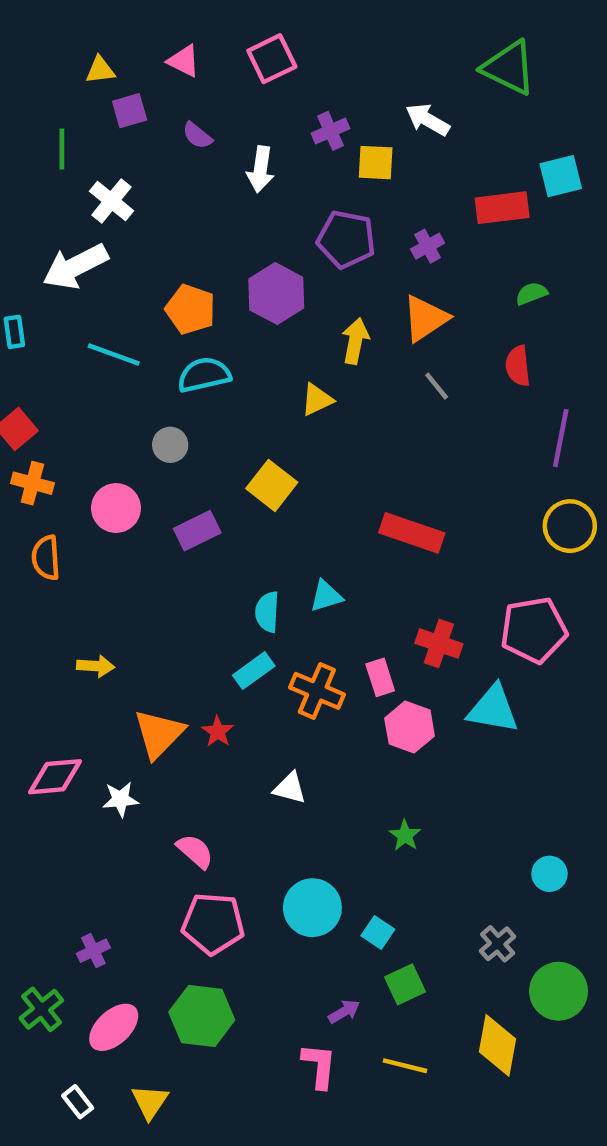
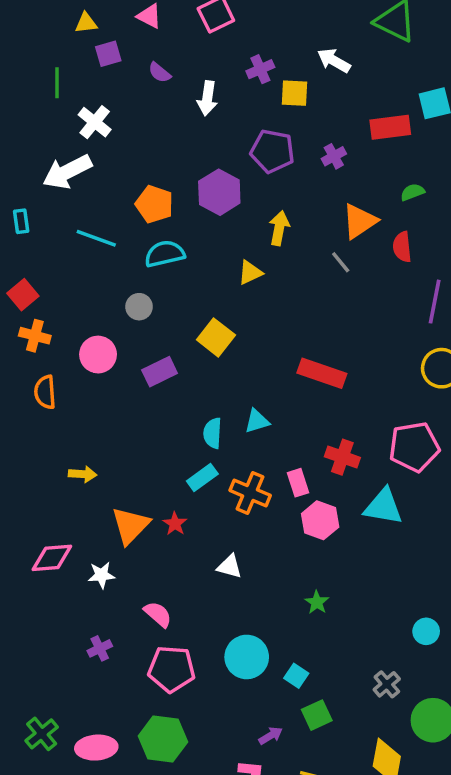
orange triangle: (425, 318) -> (359, 221), moved
purple cross: (93, 951) -> (100, 648), moved
pink ellipse: (114, 1027) -> (96, 748), turned 39

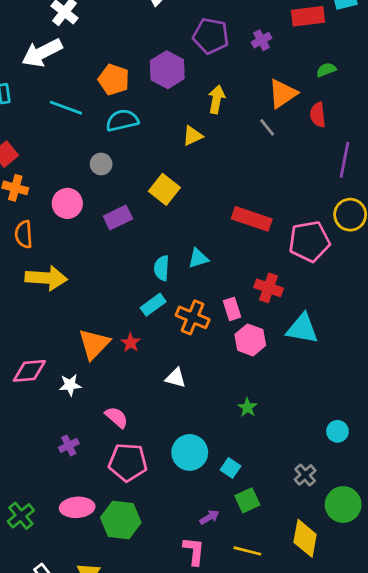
pink pentagon: (414, 447) -> (309, 241), moved
yellow arrow: (83, 474) -> (46, 278), moved, size x1.8
pink ellipse: (96, 748) -> (77, 507), moved

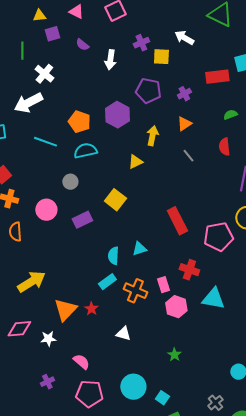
orange triangle: (283, 94) -> (184, 124), moved, size x0.7
red rectangle: (252, 219) -> (177, 221), turned 44
yellow arrow: (46, 278) -> (31, 282), moved, turned -36

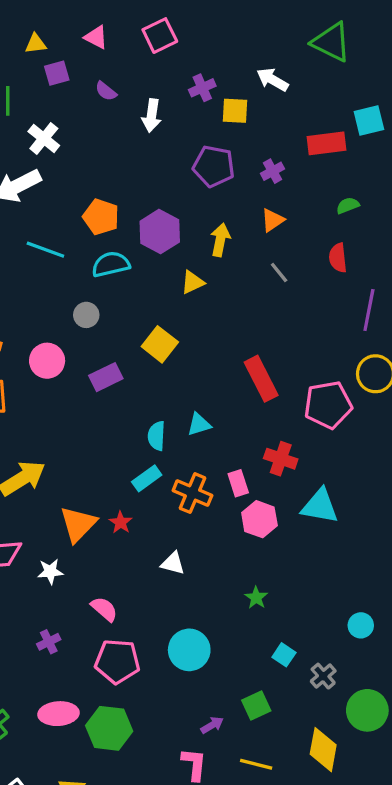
purple hexagon: (117, 115) -> (160, 232), moved
cyan square: (162, 398) -> (284, 655), moved

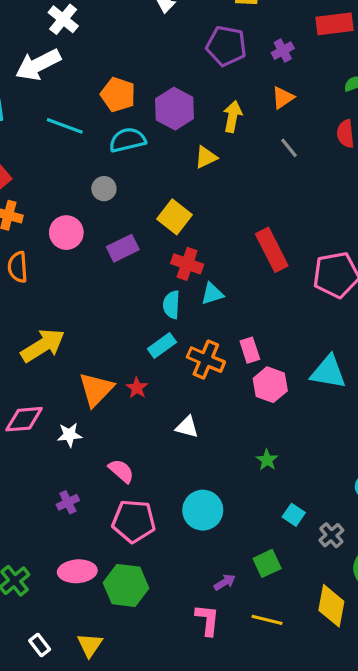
red cross: (281, 459) -> (187, 264), moved

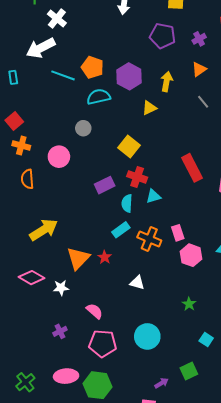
cyan line: (65, 126) -> (63, 75), moved
purple rectangle: (123, 248) -> (105, 185), moved
pink diamond: (24, 419) -> (31, 278), turned 35

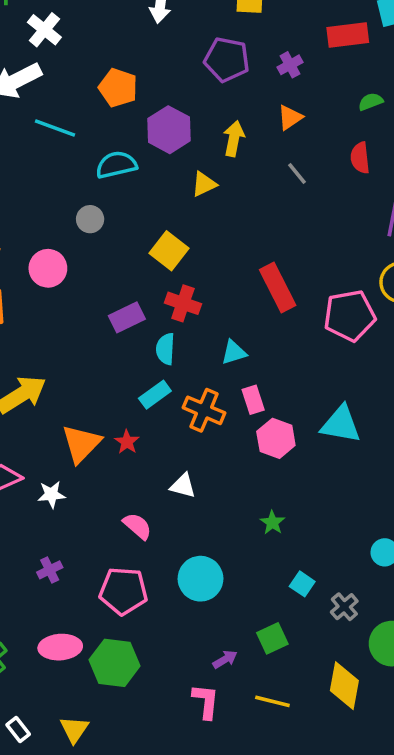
orange pentagon: (92, 67) -> (118, 88), moved
cyan triangle: (153, 196) -> (234, 352), moved
pink semicircle: (94, 311) -> (137, 526), moved

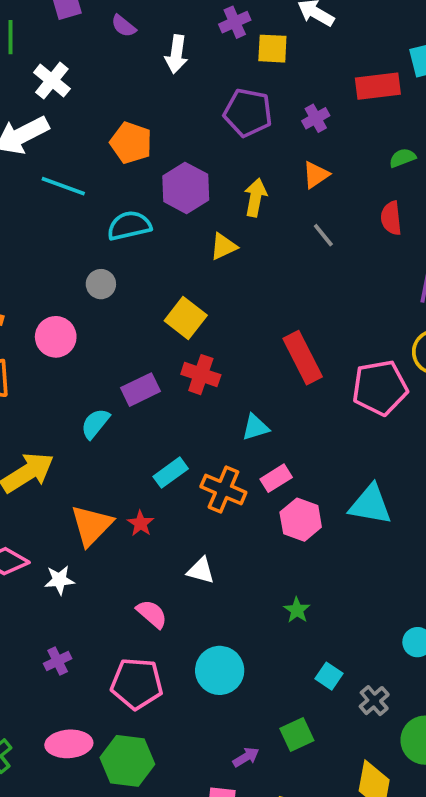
cyan semicircle: (165, 349) -> (95, 424), moved, turned 36
pink rectangle: (253, 400) -> (276, 478), turned 76

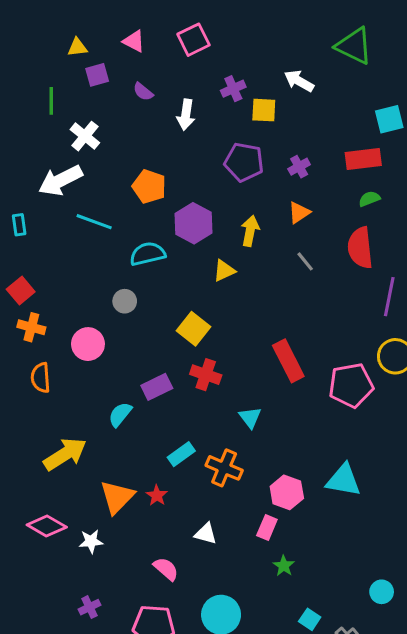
red rectangle: (378, 86) -> (363, 159), moved
red semicircle: (391, 218) -> (360, 248), size x1.5
cyan triangle: (255, 427) -> (250, 417), turned -50
pink rectangle: (276, 478) -> (267, 528), moved, turned -35

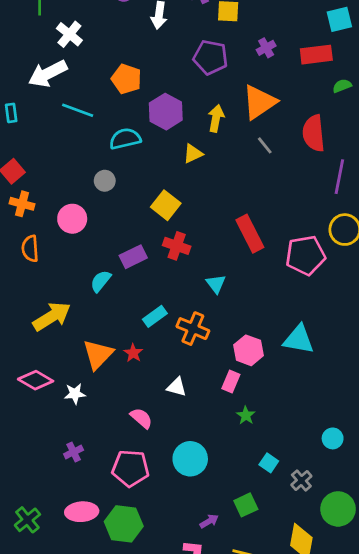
purple cross: (299, 167) -> (266, 48), moved
green semicircle: (369, 199) -> (342, 86), moved
orange triangle: (299, 213) -> (259, 102), size x1.8

